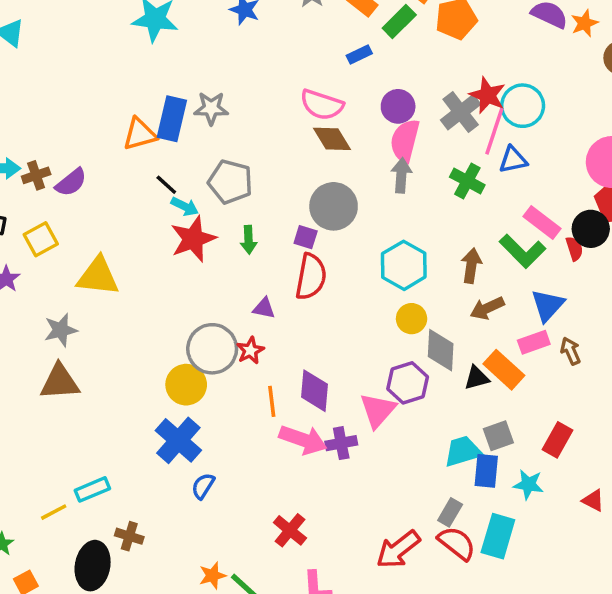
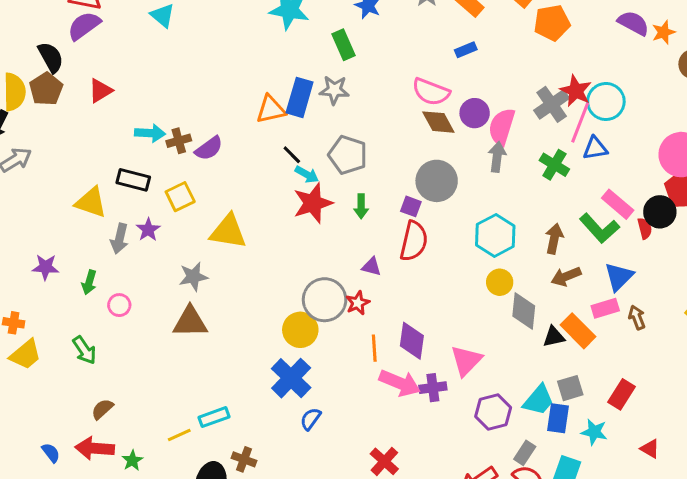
green rectangle: (399, 22) -> (344, 45), moved, turned -72
purple circle: (398, 106) -> (475, 113), moved
purple hexagon: (408, 383) -> (493, 412), moved
cyan trapezoid: (463, 451) -> (538, 400), turned 144

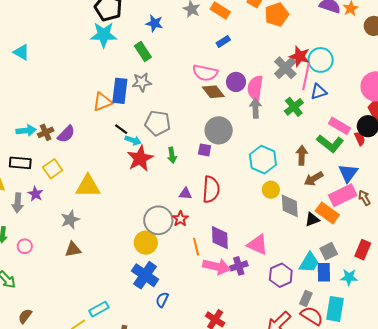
green cross: (554, 165) -> (294, 107), turned 30
red semicircle: (414, 241) -> (211, 189), moved
pink rectangle: (605, 308) -> (343, 195), size x1.5
brown triangle: (190, 322) -> (73, 249), size x0.7
pink triangle: (466, 361) -> (258, 245), turned -40

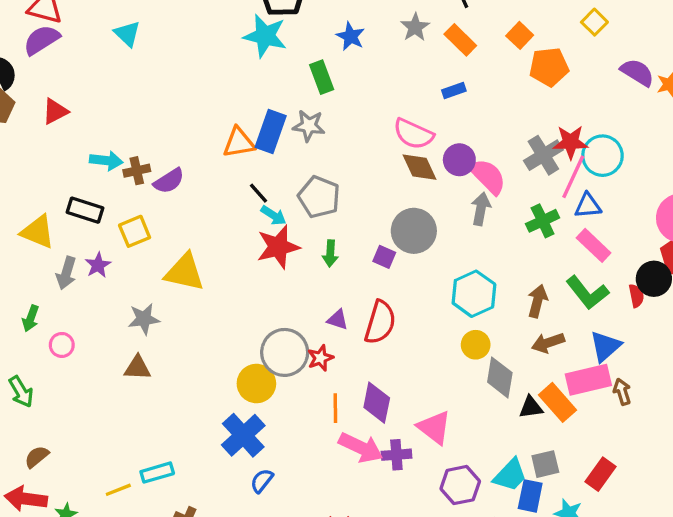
red star: (300, 56) -> (570, 142), turned -30
pink semicircle: (255, 88) -> (488, 176), turned 115
pink rectangle: (339, 126) -> (594, 245), moved

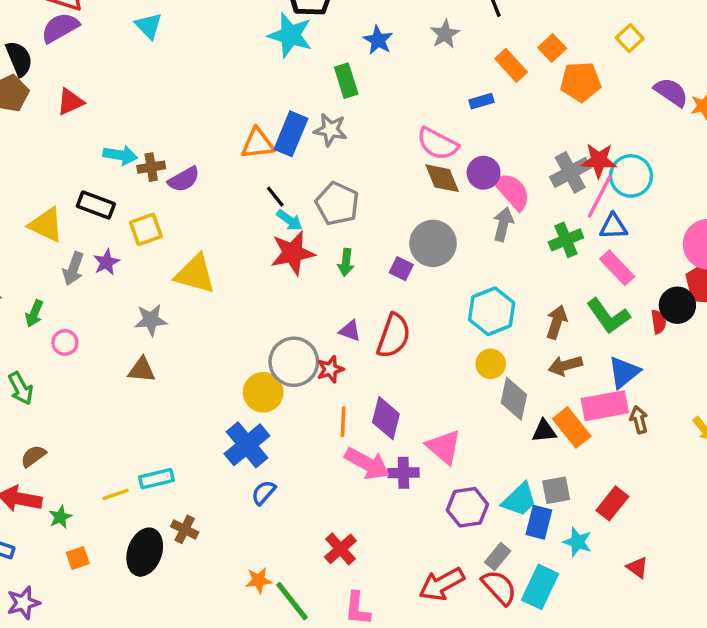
orange rectangle: (460, 40) -> (511, 65), moved

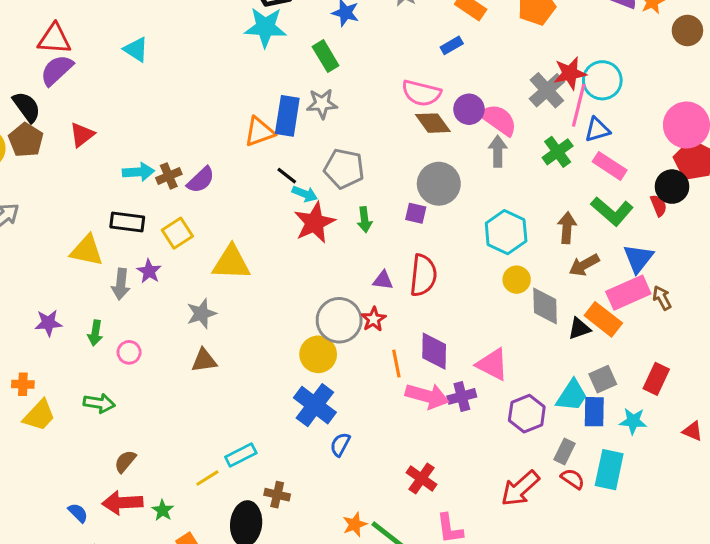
green arrow: (21, 388) -> (99, 403), turned -40
red semicircle: (499, 587) -> (573, 479), size x0.7

